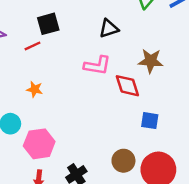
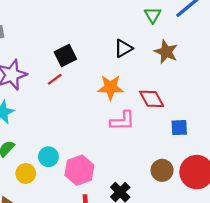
brown star: (151, 61) -> (166, 52), moved, turned 30
pink L-shape: (97, 65) -> (122, 121), moved
orange star: (35, 89) -> (110, 87), moved, size x1.6

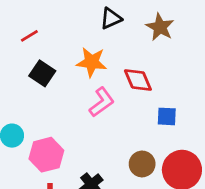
black square: (65, 55) -> (42, 73), moved, turned -35
red line: (55, 79) -> (29, 36), moved
pink L-shape: (122, 121) -> (102, 102), turned -40

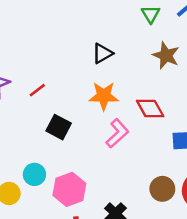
black triangle: (111, 18) -> (102, 53), moved
red line: (29, 36) -> (37, 90), moved
black square: (42, 73) -> (59, 127), moved

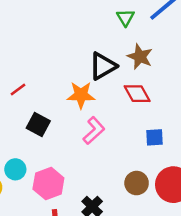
black triangle: (102, 53) -> (103, 66), moved, size x1.4
red diamond: (150, 109) -> (137, 94), moved

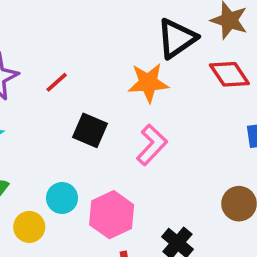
pink L-shape: (94, 131) -> (152, 145), moved

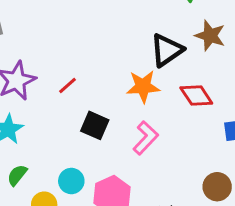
red diamond: (229, 74) -> (196, 95), moved

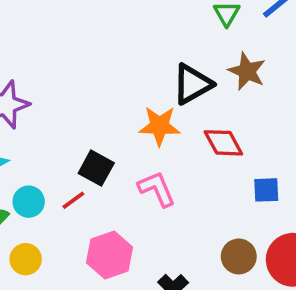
red line: (68, 86) -> (73, 200), moved
pink L-shape: (146, 138) -> (157, 189), turned -72
cyan circle: (71, 181) -> (29, 202), moved

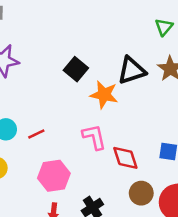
red diamond: (223, 143) -> (125, 158), moved
black square: (96, 168) -> (76, 69), moved

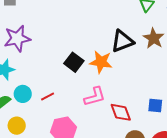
black square: (76, 69) -> (74, 62), moved
pink L-shape: (94, 137) -> (95, 97), turned 90

